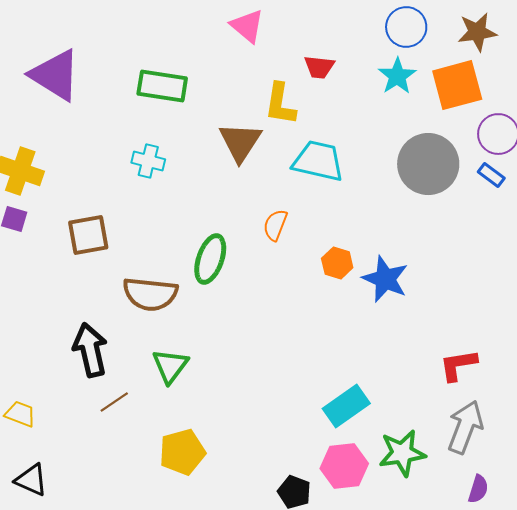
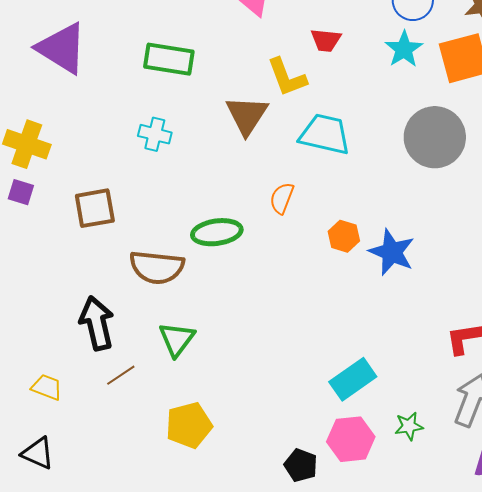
yellow L-shape: (280, 104) -> (287, 77), turned -30
green ellipse: (210, 259) -> (217, 232), turned 63
yellow trapezoid: (20, 414) -> (47, 387), moved
green star: (402, 453) -> (409, 426), size x0.6

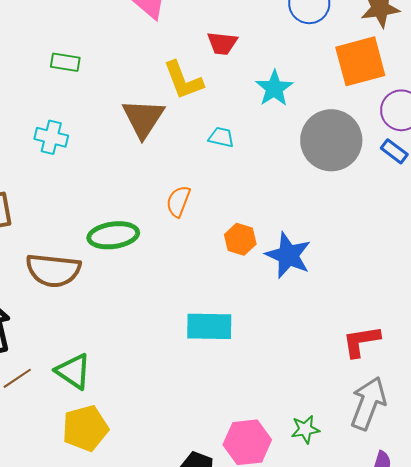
cyan star: (404, 49) -> (274, 88), moved
green rectangle: (169, 59) -> (65, 62), size x0.6
cyan trapezoid: (325, 134) -> (221, 137), size x0.5
green triangle: (177, 339) -> (73, 371), moved, turned -33
cyan rectangle: (353, 379) -> (209, 326), moved, turned 36

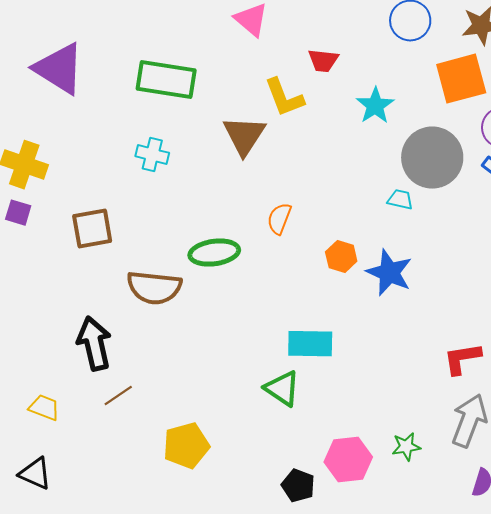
green rectangle: (65, 62) -> (166, 80), size x2.0
cyan trapezoid: (221, 137) -> (400, 200), moved
green triangle: (73, 371) -> (282, 389), moved

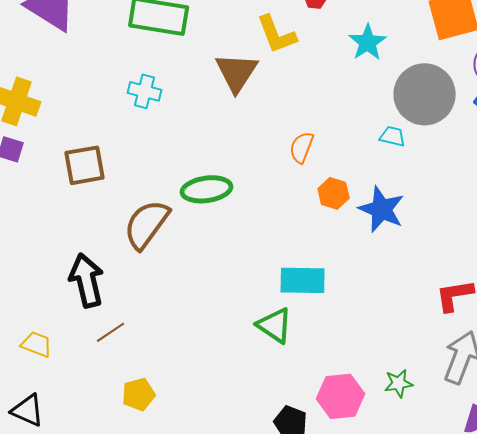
orange semicircle: (279, 219) -> (302, 147), moved
brown semicircle: (154, 288) -> (147, 224), turned 120
yellow pentagon: (186, 446) -> (139, 394), moved, size x0.7

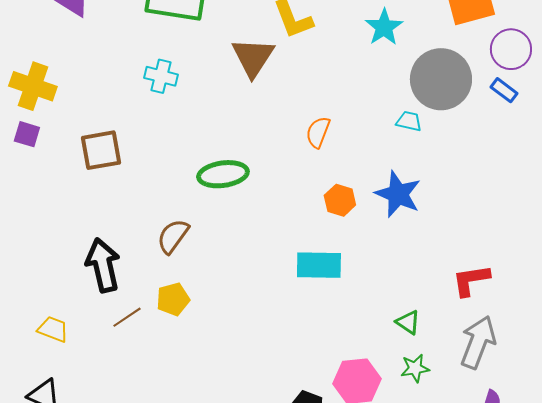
orange hexagon: (334, 193) -> (340, 200), moved
brown semicircle: (147, 224) -> (173, 236), moved, size x0.7
green triangle: (275, 325) -> (408, 322), moved, size x0.7
yellow pentagon: (139, 394) -> (173, 299), moved

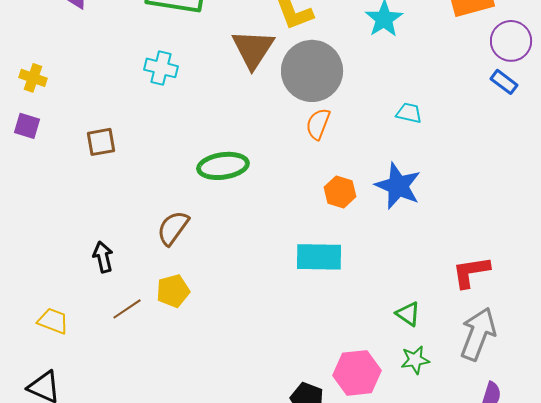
gray circle: (441, 79) -> (312, 71), moved
yellow cross: (33, 86) -> (33, 78), size x0.6
brown square: (101, 150) -> (101, 142), size x0.7
black arrow: (103, 265) -> (103, 257), size x0.6

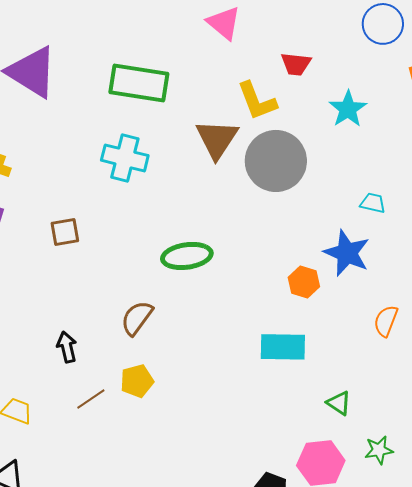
cyan cross: (161, 68) -> (125, 158), size x1.4
orange semicircle: (318, 124) -> (386, 321), moved
blue star: (398, 186) -> (347, 253), moved
green triangle: (408, 314) -> (339, 403), moved

